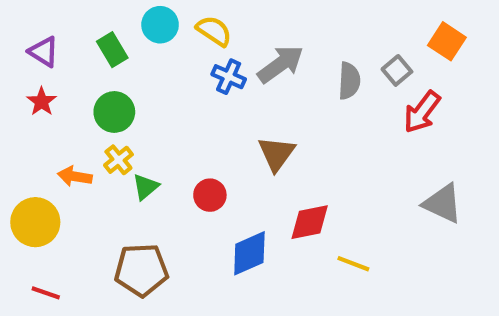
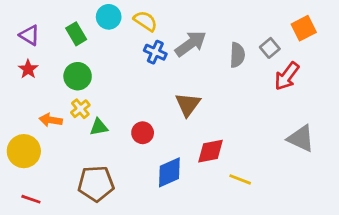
orange square: (447, 41) -> (304, 28), turned 30
green triangle: (145, 187) -> (99, 127), turned 30

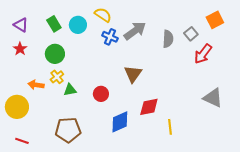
cyan circle: (109, 17) -> (78, 25), moved
yellow line: (240, 179) -> (170, 127), turned 63

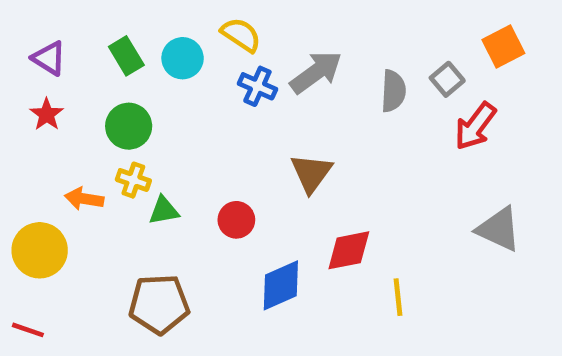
yellow cross: (57, 77) -> (133, 180), turned -32
red line: (22, 141) -> (28, 330), moved

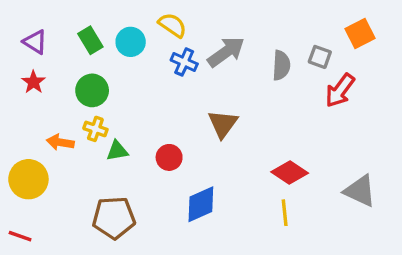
gray square: (447, 79) -> (320, 57), turned -30
gray triangle: (499, 229) -> (360, 191), moved
red diamond: (349, 250) -> (290, 172), moved, turned 45

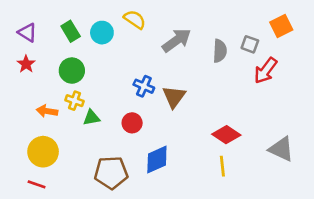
blue cross: (184, 62) -> (144, 86), moved
yellow circle: (28, 179) -> (43, 152), moved
brown pentagon: (114, 218) -> (111, 173), moved
red line: (20, 236) -> (37, 184), moved

